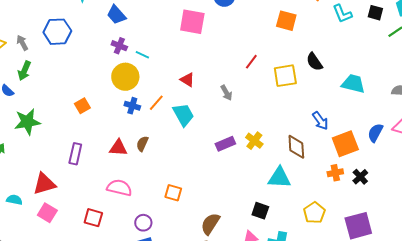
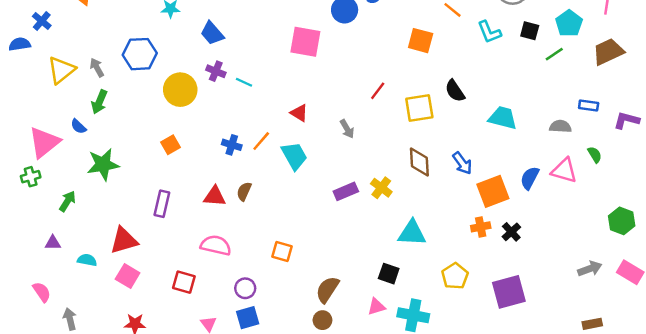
yellow circle: (125, 77) -> (180, 90), moved
brown diamond: (296, 147) -> (419, 162), moved

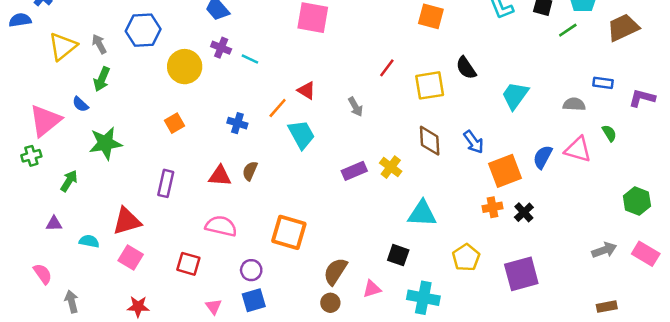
cyan trapezoid: (503, 118) -> (515, 95), turned -68
orange line: (261, 141) -> (278, 108), moved
orange square: (282, 251) -> (289, 232), size x1.6
pink triangle: (376, 307) -> (372, 289), moved

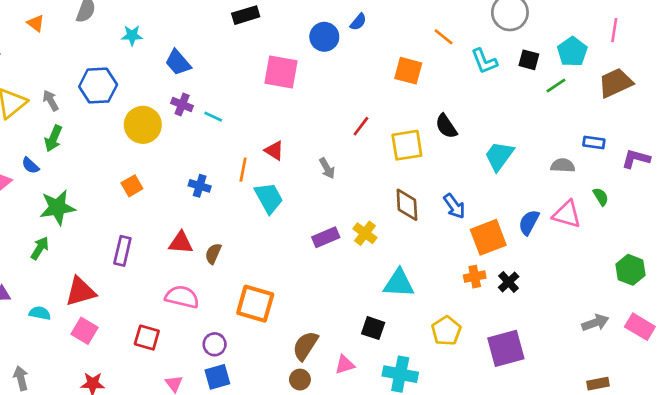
orange line: (278, 108) -> (243, 170), turned -30
brown semicircle: (250, 171) -> (213, 254), moved
green arrow: (69, 181) -> (40, 248), moved

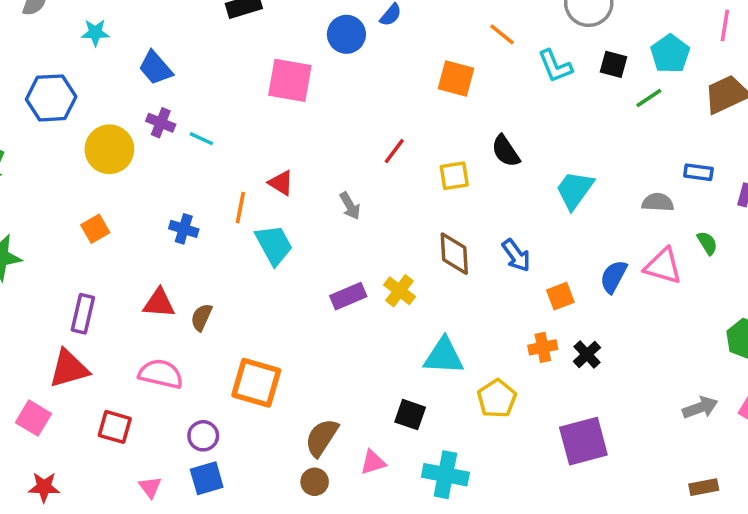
yellow square: (407, 145) -> (454, 176), size x0.7
orange square: (488, 237) -> (560, 296), size x0.6
red triangle: (80, 291) -> (69, 369), moved
yellow pentagon: (446, 331) -> (497, 399), moved

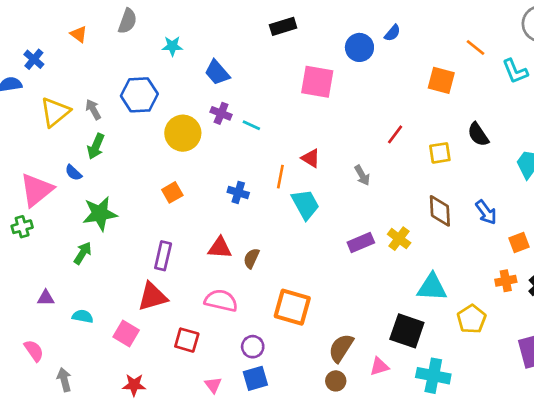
black square: (410, 415) -> (407, 331), size x1.5

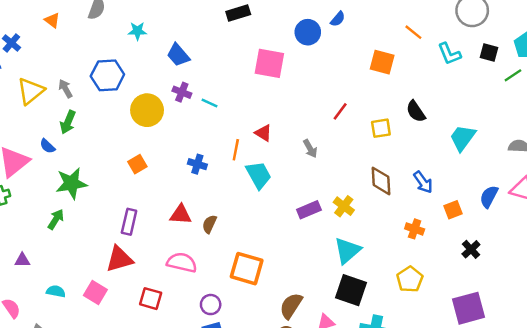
orange cross: (506, 281) -> (415, 229), moved, turned 30
cyan triangle: (432, 287) -> (347, 251), moved, turned -44
cyan semicircle: (83, 316) -> (56, 291), moved

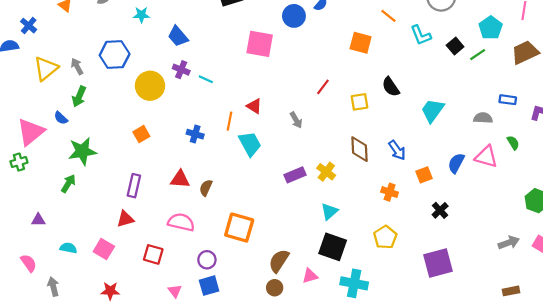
black square: (489, 53) -> (455, 46), moved, turned 35
cyan triangle: (347, 251) -> (329, 211), size x0.7
red triangle: (119, 259) -> (125, 219), size x0.7

